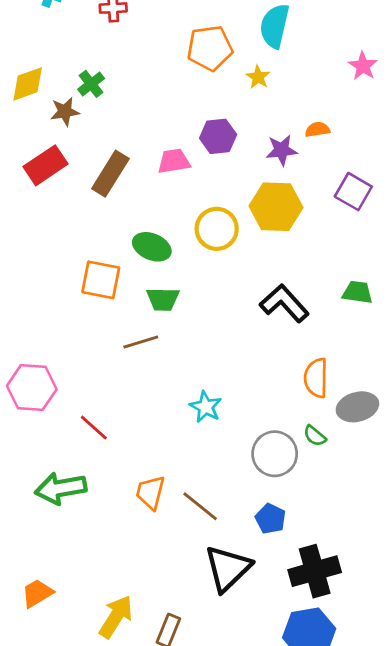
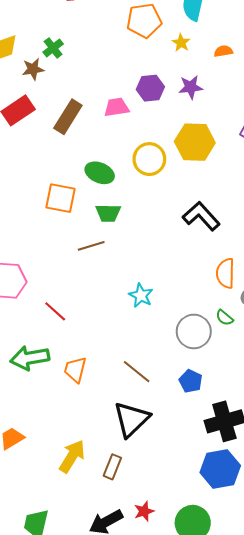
orange semicircle: (317, 129) -> (223, 51), moved
purple star: (282, 150) -> (191, 87), moved
orange trapezoid: (150, 492) -> (75, 370), moved
black triangle: (228, 568) -> (131, 419), moved

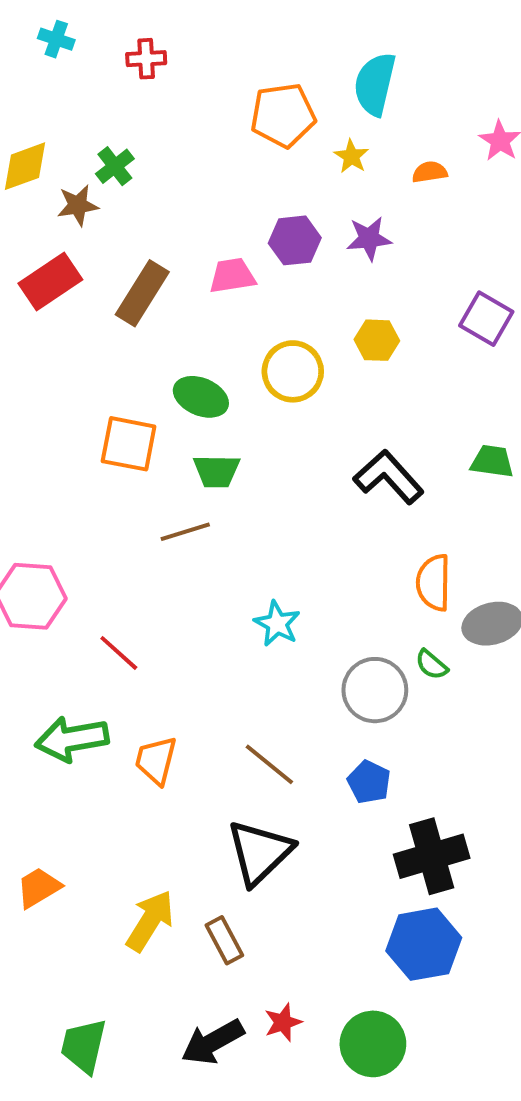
yellow hexagon: (195, 142) -> (377, 340), size x0.6
brown rectangle: (112, 467) -> (224, 940), turned -50

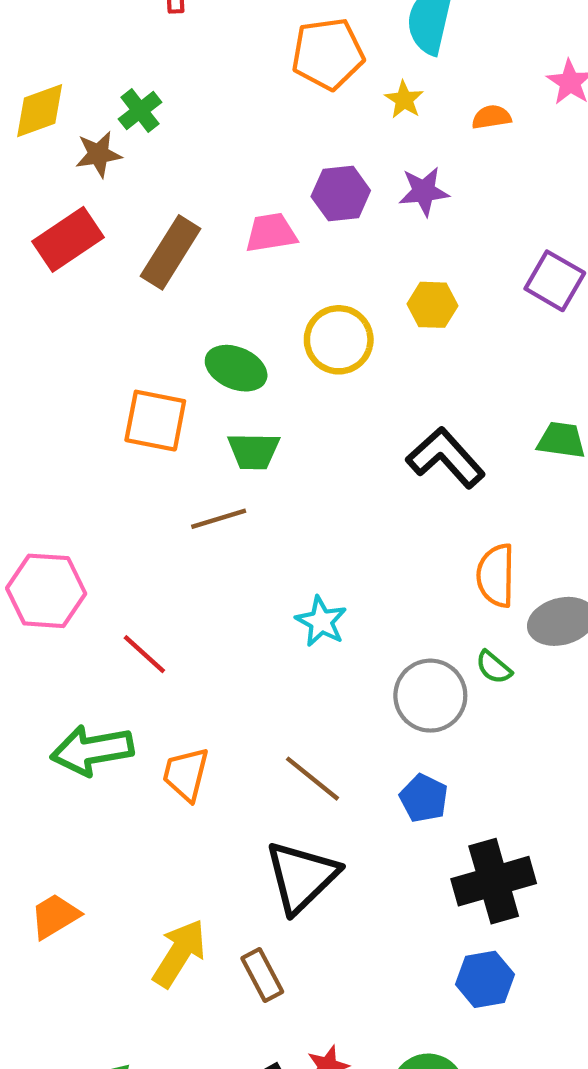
blue hexagon: (424, 944) -> (485, 979), size x0.7

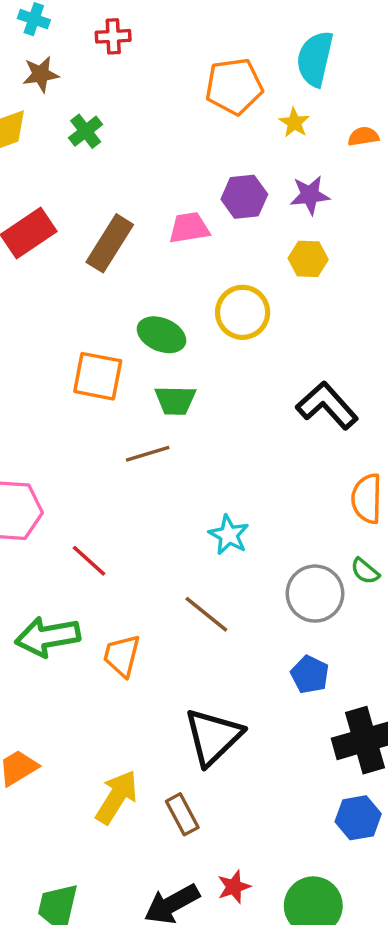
brown star: (99, 154) -> (41, 74), moved
yellow hexagon: (433, 305) -> (308, 259), moved
brown line: (312, 779) -> (206, 614), moved

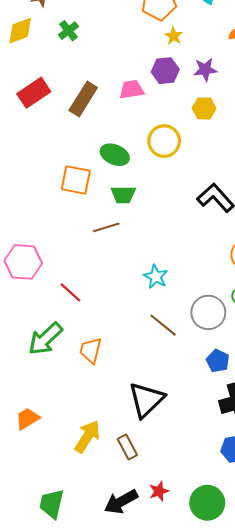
yellow star: (294, 123) -> (174, 36), moved
brown line: (206, 614) -> (163, 325), moved
green arrow: (48, 637) -> (45, 339), turned -33
blue pentagon: (310, 675) -> (218, 361), moved

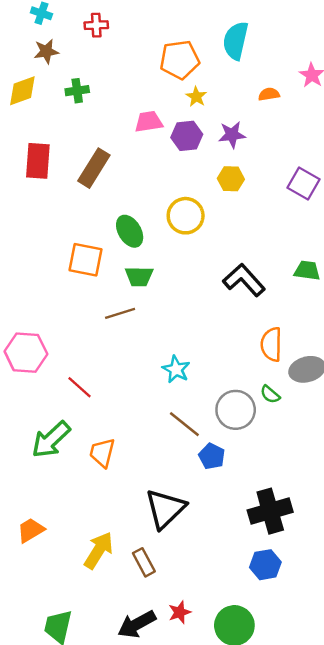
green cross: (68, 31) -> (77, 91), turned 30
pink trapezoid: (132, 90) -> (149, 122), moved
red rectangle: (34, 93) -> (38, 161), turned -52
green ellipse: (115, 155) -> (130, 231), turned 36
blue pentagon: (218, 361) -> (212, 456), moved

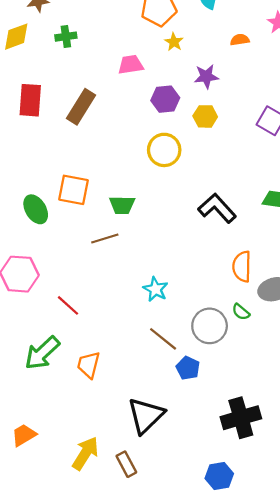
purple hexagon: (187, 136) -> (165, 99), moved
green ellipse: (130, 231) -> (36, 209), moved
blue hexagon: (265, 565) -> (219, 476), moved

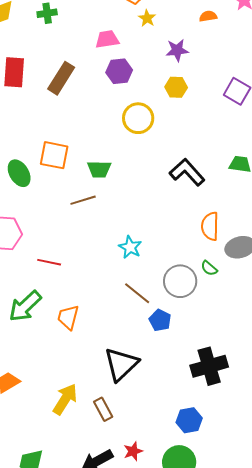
purple hexagon: (165, 99) -> (119, 71), moved
red line: (68, 305) -> (49, 262), turned -30

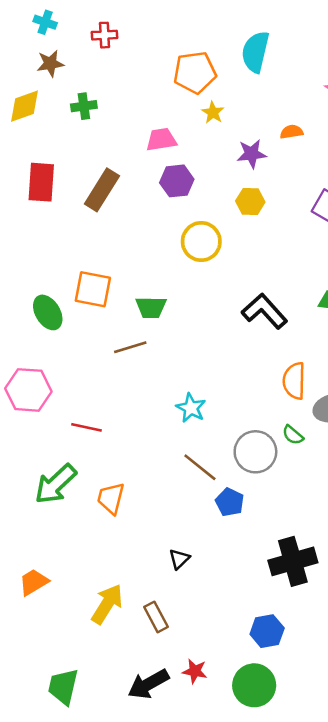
orange semicircle: (208, 16) -> (292, 132), moved
black triangle: (121, 364) -> (179, 559), size x0.5
red star: (133, 451) -> (195, 671), turned 30

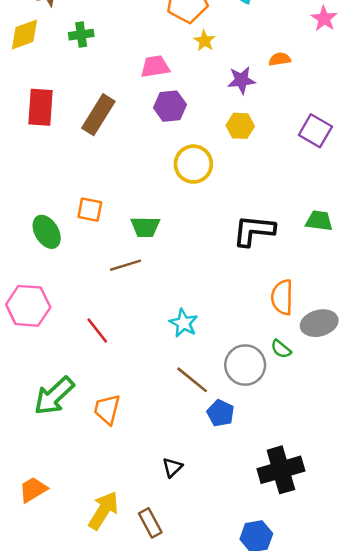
orange square: (93, 289) -> (90, 210), size x0.7
black L-shape: (264, 311) -> (254, 231), turned -42
red line: (86, 427) -> (97, 330), moved, turned 40

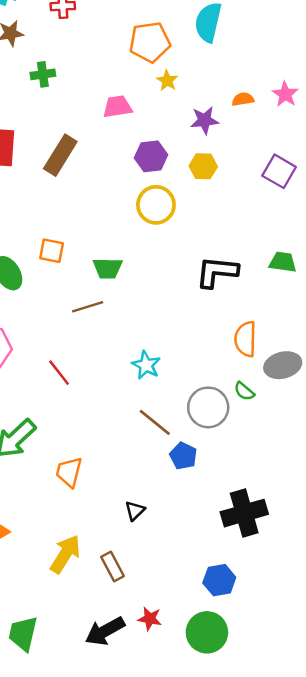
pink star: (324, 19) -> (285, 94), moved
purple hexagon: (170, 106) -> (151, 156), moved
orange trapezoid: (107, 409) -> (69, 472), moved

